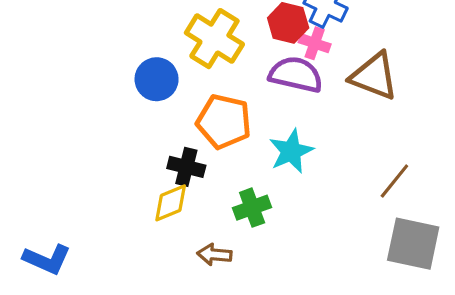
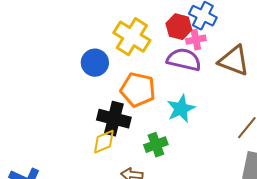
pink cross: (315, 43) -> (196, 40), turned -30
black cross: (186, 167) -> (114, 119), size x1.4

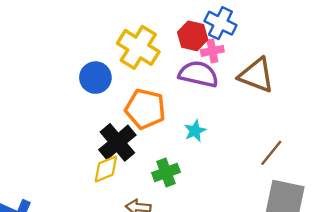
cyan star: (181, 109) -> (195, 131), size x0.7
black cross: (114, 119) -> (117, 142), turned 36

